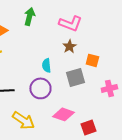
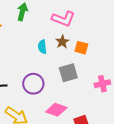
orange square: (92, 60) -> (81, 48), moved
cyan semicircle: (46, 65) -> (42, 47), moved

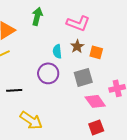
purple circle: (33, 84) -> (48, 73), moved
pink diamond: (56, 110) -> (95, 101), moved, turned 35

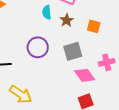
cyan semicircle: (57, 51) -> (47, 12), moved
orange square: (96, 52) -> (94, 26), moved

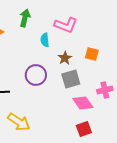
brown star: (67, 20) -> (65, 58), moved

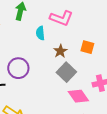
purple circle: (36, 75) -> (18, 68), moved
gray square: (71, 79) -> (66, 72), turned -30

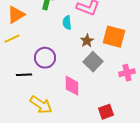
orange square: (87, 47) -> (114, 37), size x1.6
pink diamond: (78, 96) -> (72, 86), moved, turned 35

